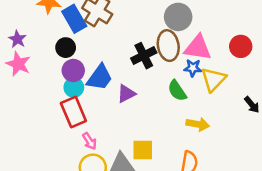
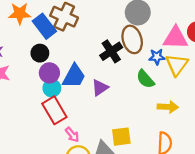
pink triangle: (198, 48) -> (175, 38), moved

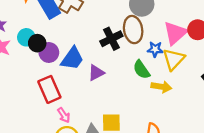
pink triangle: (175, 38) -> (175, 33), turned -50
black circle: (40, 53) -> (37, 43), moved
cyan circle: (52, 88) -> (26, 37), moved
yellow arrow: (168, 107) -> (161, 87), moved

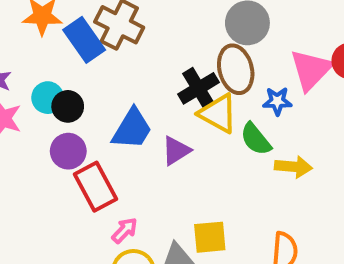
purple circle: (49, 52) -> (68, 151), moved
yellow triangle: (174, 59) -> (218, 113), moved, turned -40
pink arrow: (64, 115) -> (125, 230), turned -98

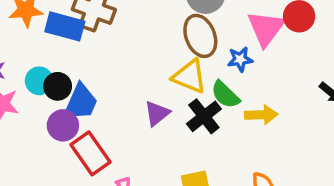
blue rectangle: (84, 40) -> (65, 26), turned -33
black cross: (198, 88) -> (204, 116), moved
blue trapezoid: (132, 129) -> (81, 102), moved

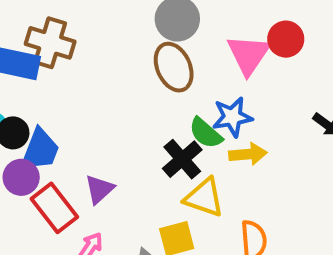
blue star: (240, 59) -> (232, 117), moved, size x1.4
yellow triangle: (190, 76) -> (204, 197), moved
purple triangle: (157, 113) -> (99, 189), moved

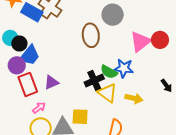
brown ellipse: (174, 67) -> (91, 35), moved
green semicircle: (206, 133) -> (109, 72), turned -30
yellow arrow: (248, 154) -> (134, 98), moved
yellow triangle: (204, 197) -> (107, 93), moved

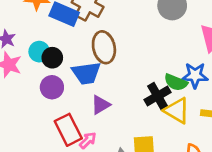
brown ellipse: (91, 35) -> (104, 47), moved
blue trapezoid: (30, 55) -> (86, 73), moved, turned 50
red rectangle: (28, 84) -> (68, 130), moved

